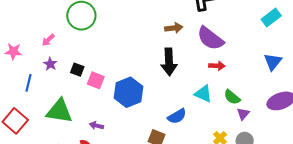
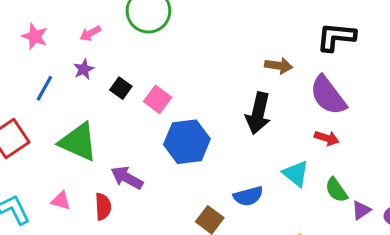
pink square: (96, 80) -> (158, 99), moved
purple triangle: (243, 114) -> (361, 210), moved
purple arrow: (96, 126) -> (127, 178), size x1.5

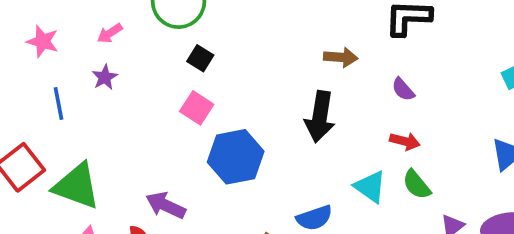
blue line: (44, 88) -> (59, 103), turned -36
black square: (121, 88) -> (200, 58), moved
purple semicircle: (328, 95) -> (403, 89), size x0.5
green triangle: (78, 142) -> (77, 186), moved
green semicircle: (336, 190) -> (417, 185), moved

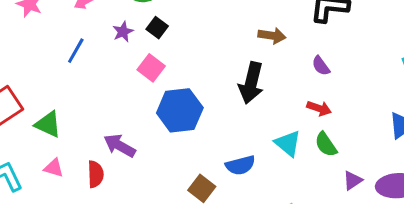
purple star: (105, 77) -> (123, 32), moved
blue line: (59, 103) -> (76, 51), moved, turned 36
green triangle: (77, 186) -> (48, 124), size x0.7

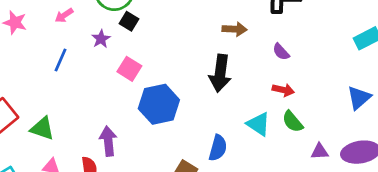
black square: (157, 28) -> (129, 21), moved
purple arrow: (120, 146) -> (108, 141), turned 60
blue semicircle: (240, 165) -> (218, 148), turned -55
purple triangle: (353, 180) -> (320, 151), turned 36

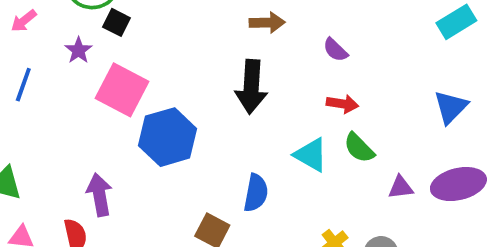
pink square: (129, 69) -> (122, 90), size x1.5

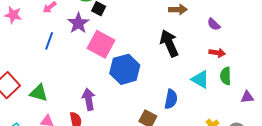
purple star: (79, 50) -> (78, 23), size x1.5
black arrow: (251, 87) -> (169, 43), turned 152
green semicircle: (359, 148) -> (226, 76), turned 42

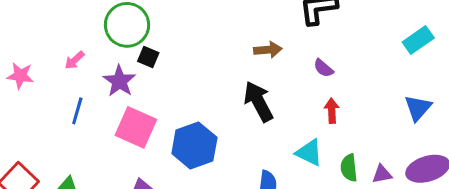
pink square: (101, 44) -> (136, 127), moved
red arrow: (217, 53) -> (332, 111), turned -98
green semicircle: (226, 76) -> (349, 168), moved

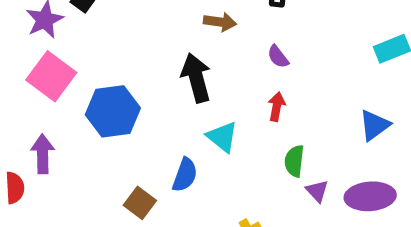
cyan triangle: (309, 153) -> (222, 137), moved
green semicircle: (349, 168) -> (294, 161), moved
purple triangle: (382, 174) -> (317, 191), turned 45

